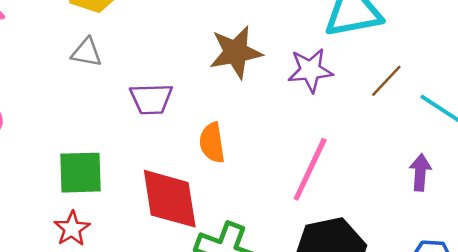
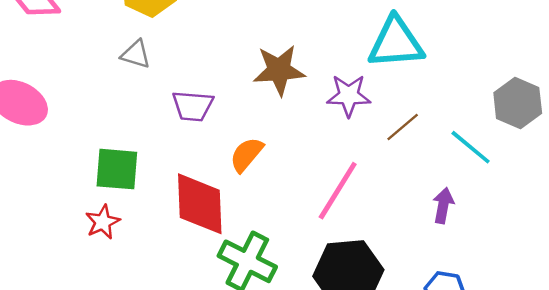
brown line: (386, 81) -> (403, 127), moved
orange semicircle: (212, 143) -> (246, 155), turned 42

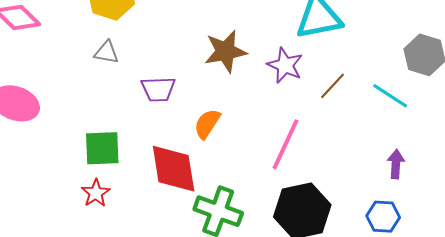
purple star: (349, 95) -> (285, 65), turned 30
purple arrow: (443, 206) -> (396, 164), moved

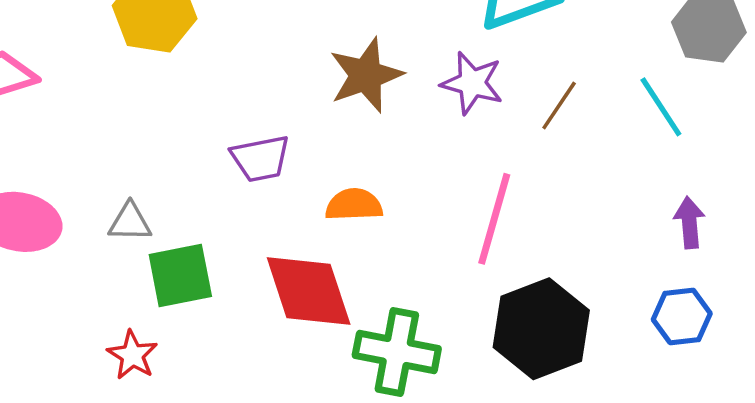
gray triangle: (106, 52) -> (130, 222), moved
cyan line: (390, 96) -> (661, 107), turned 33
orange semicircle: (207, 124) -> (354, 205), turned 64
red star: (96, 193) -> (132, 355), moved

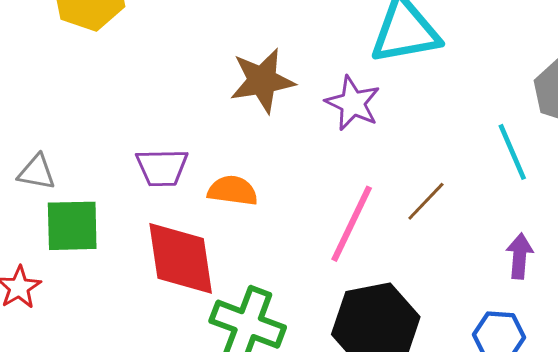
brown line: (559, 106) -> (426, 201), moved
purple trapezoid: (260, 159) -> (162, 167), moved

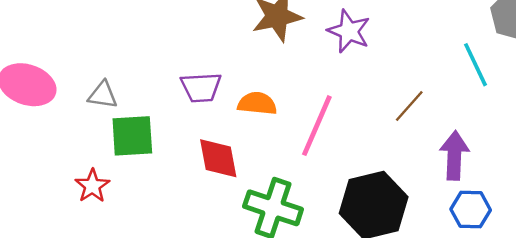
pink line: (352, 224) -> (317, 126), moved
purple arrow: (520, 256) -> (454, 156), moved, size x1.4
red diamond: (181, 258) -> (218, 158), size x0.7

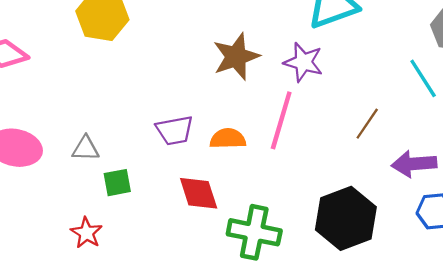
pink line: (317, 126) -> (281, 120), moved
green square: (132, 136) -> (117, 183), size x0.7
purple arrow: (454, 156) -> (414, 164), turned -90

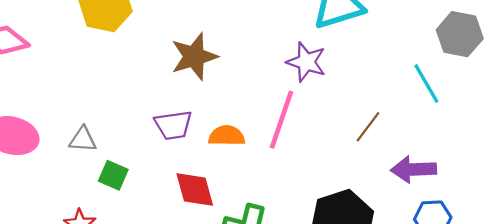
brown star: (236, 57) -> (194, 57), moved
green square: (117, 183) -> (113, 175), turned 32

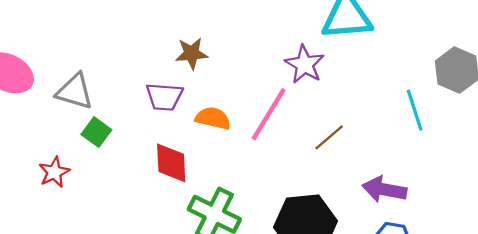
brown star: (194, 57) -> (192, 53), moved, size x0.7
brown line: (368, 127) -> (329, 137), moved
gray triangle: (83, 139) -> (75, 91), size x1.4

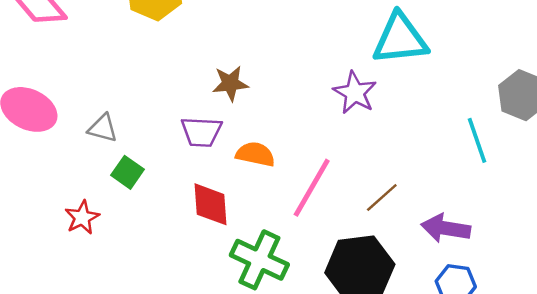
gray triangle: (75, 91) -> (103, 128), size x0.7
pink line: (269, 114) -> (312, 188), moved
brown line: (329, 137) -> (382, 197), moved

